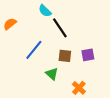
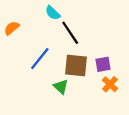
brown square: (65, 56) -> (76, 66), size x1.5
orange cross: (79, 88) -> (110, 84), moved

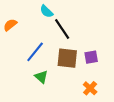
orange cross: (110, 84) -> (90, 88), moved
green triangle: (61, 87) -> (41, 77), moved

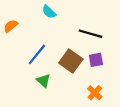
black line: (62, 29) -> (90, 34), moved, turned -40
brown square: (67, 58) -> (71, 61), turned 30

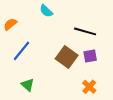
blue line: (37, 54) -> (22, 51), moved
green triangle: (43, 81) -> (28, 85), moved

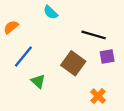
purple square: (90, 56) -> (107, 56), moved
green triangle: (28, 85) -> (38, 81), moved

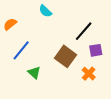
black line: (94, 35) -> (84, 31), turned -65
orange cross: (98, 96) -> (89, 74), moved

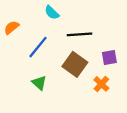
black line: (84, 31) -> (79, 34), moved, turned 45
blue line: (21, 50) -> (38, 47), moved

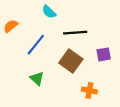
orange cross: (101, 84) -> (89, 91), moved, turned -32

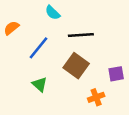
purple square: (104, 54) -> (116, 74), moved
orange cross: (89, 91) -> (96, 97), turned -32

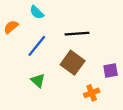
cyan semicircle: (53, 13) -> (37, 12), moved

